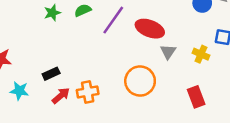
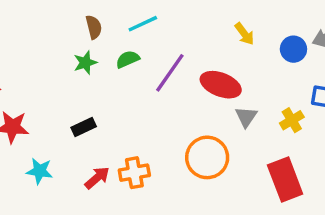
yellow cross: (201, 54) -> (292, 120), turned 35
black rectangle: (51, 74) -> (84, 127), moved
red rectangle: (196, 97) -> (285, 179), size x1.4

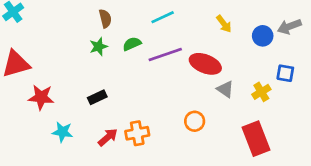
cyan line: (143, 24) -> (163, 17), moved
purple line: (170, 73) -> (165, 55), turned 36
gray triangle: (246, 117) -> (225, 89), turned -30
orange circle: (207, 157) -> (195, 121), size x0.6

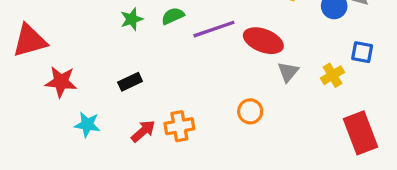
gray triangle: (225, 89) -> (288, 72), turned 36
red rectangle: (256, 139) -> (360, 133), moved

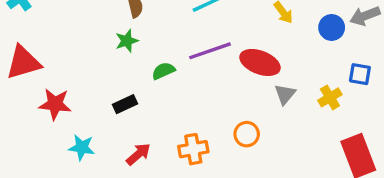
green semicircle: (173, 16) -> (163, 71), moved
orange cross: (179, 126) -> (193, 149), moved

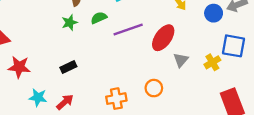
red ellipse: (260, 62) -> (163, 38), turned -76
green semicircle: (163, 71) -> (99, 18), moved
blue square: (360, 74) -> (233, 46), size x1.5
red arrow: (138, 154) -> (65, 102), moved

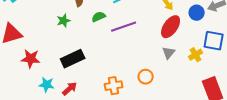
green star: (70, 22) -> (64, 21), moved
red ellipse: (163, 38) -> (171, 27), moved
black rectangle: (68, 67) -> (73, 59), size x1.6

